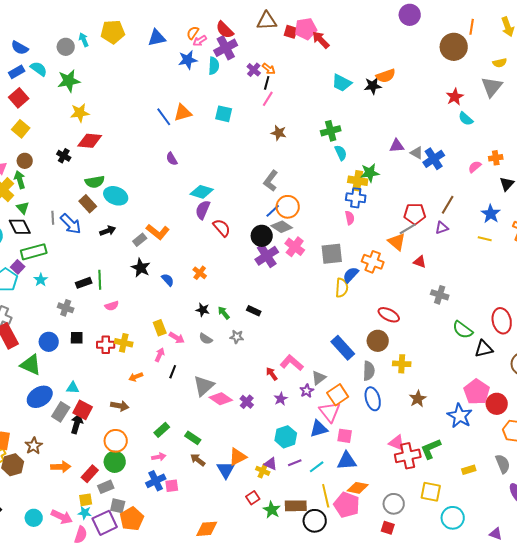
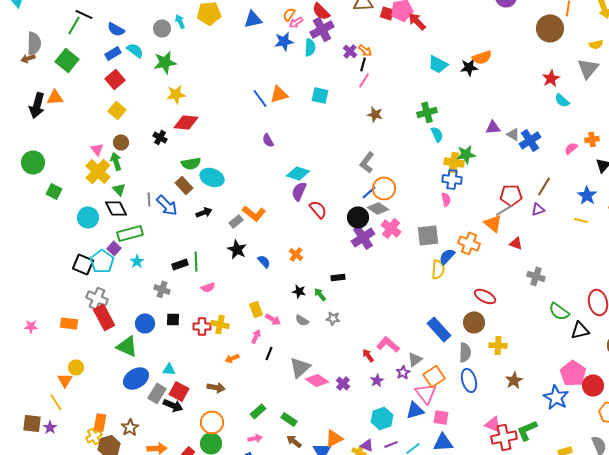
black rectangle: (254, 311) -> (338, 277), moved, turned -32
black arrow: (77, 424) -> (173, 405), turned 96

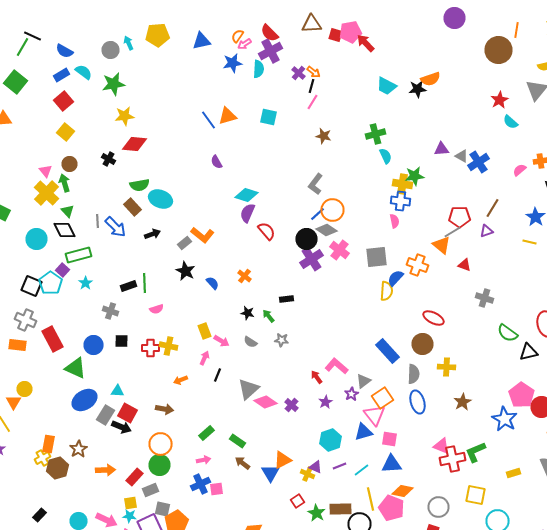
gray cross: (97, 298) -> (26, 320), moved

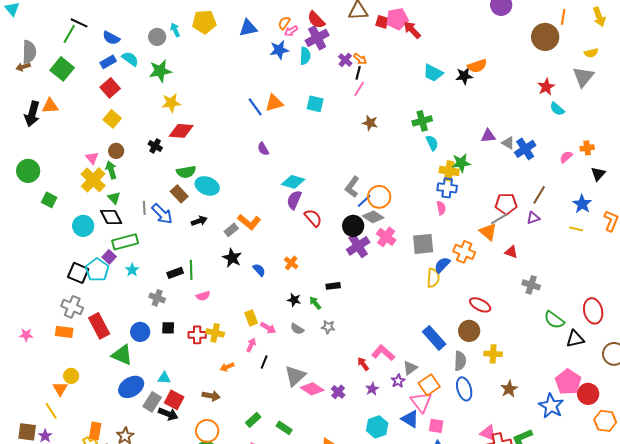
gray L-shape: (316, 184) -> (352, 187), moved
blue triangle: (364, 432) -> (410, 419), turned 48

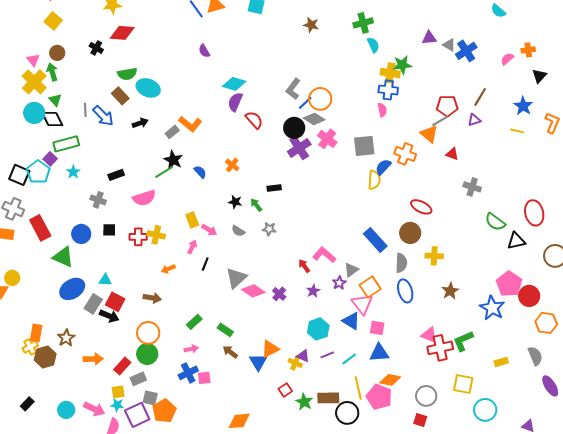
cyan circle: (83, 226) -> (34, 113), moved
green line: (191, 270) -> (164, 172), moved, turned 60
pink semicircle: (203, 296) -> (144, 198), size x1.6

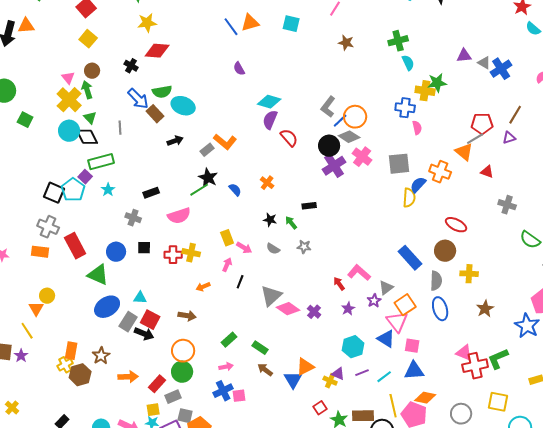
blue cross: (388, 90) -> (405, 108), moved
blue arrow: (103, 116) -> (138, 99), moved

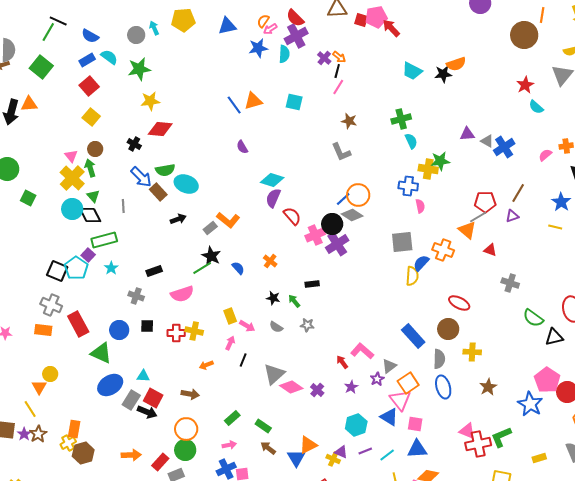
gray L-shape: (328, 107) -> (341, 152), moved, turned -60
pink cross: (362, 157) -> (315, 235), moved, turned 30
brown star: (101, 356) -> (38, 434), moved

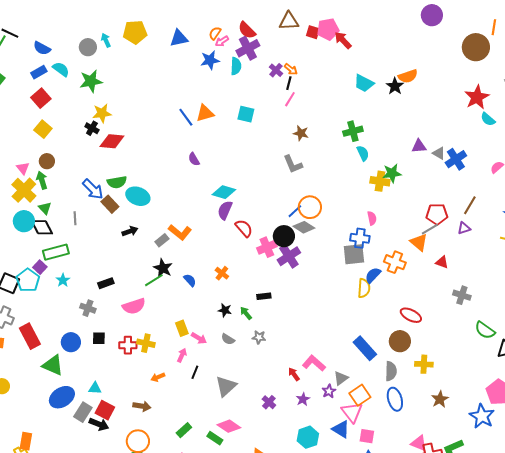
black star: (443, 74) -> (395, 86), turned -30
red star: (525, 85) -> (477, 97), size x1.4
black cross: (134, 144) -> (92, 128), moved
blue cross: (408, 186) -> (360, 238), moved
pink diamond: (291, 387) -> (229, 426), moved

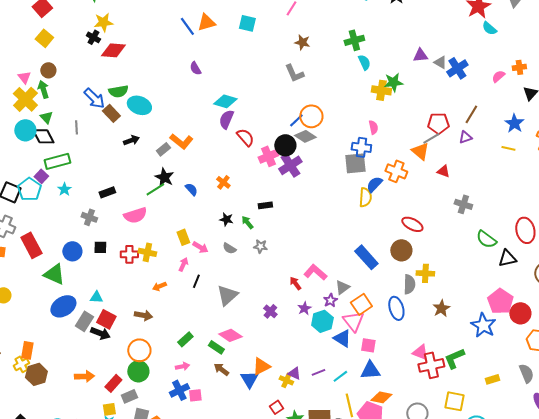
gray semicircle: (391, 371) -> (409, 284), moved
cyan hexagon: (308, 437) -> (322, 321), moved

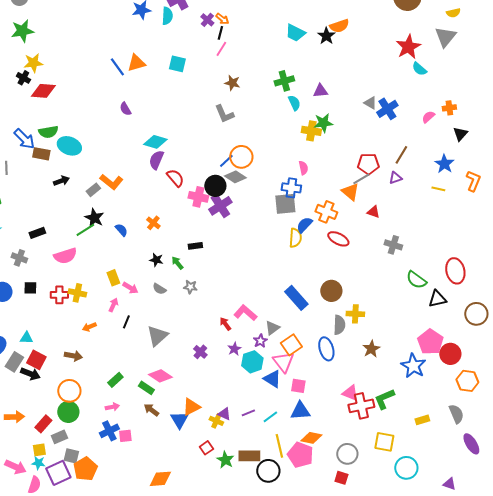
purple triangle: (420, 55) -> (320, 91), moved
brown rectangle: (111, 113) -> (41, 154), turned -36
pink cross: (268, 156) -> (198, 197), turned 36
red ellipse: (412, 224) -> (338, 239), moved

